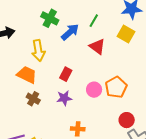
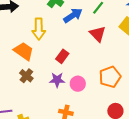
pink circle: (94, 90) -> (78, 84), moved

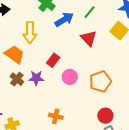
purple star: (57, 80) -> (36, 78), moved
pink circle: (78, 84) -> (70, 77), moved

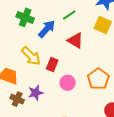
green line: (90, 12) -> (69, 15), turned 32
yellow arrow: (30, 33) -> (31, 56), moved, turned -30
red rectangle: (53, 60) -> (52, 65), moved

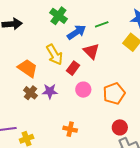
red triangle: (75, 40) -> (91, 51), moved

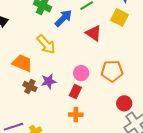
red triangle: (91, 51) -> (93, 33), moved
red rectangle: (73, 68) -> (75, 92), moved
orange pentagon: (114, 93) -> (112, 71), turned 30

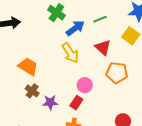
yellow arrow: (46, 44) -> (70, 53), moved
orange pentagon: (112, 71) -> (117, 73), moved
purple star: (49, 81) -> (50, 102), moved

